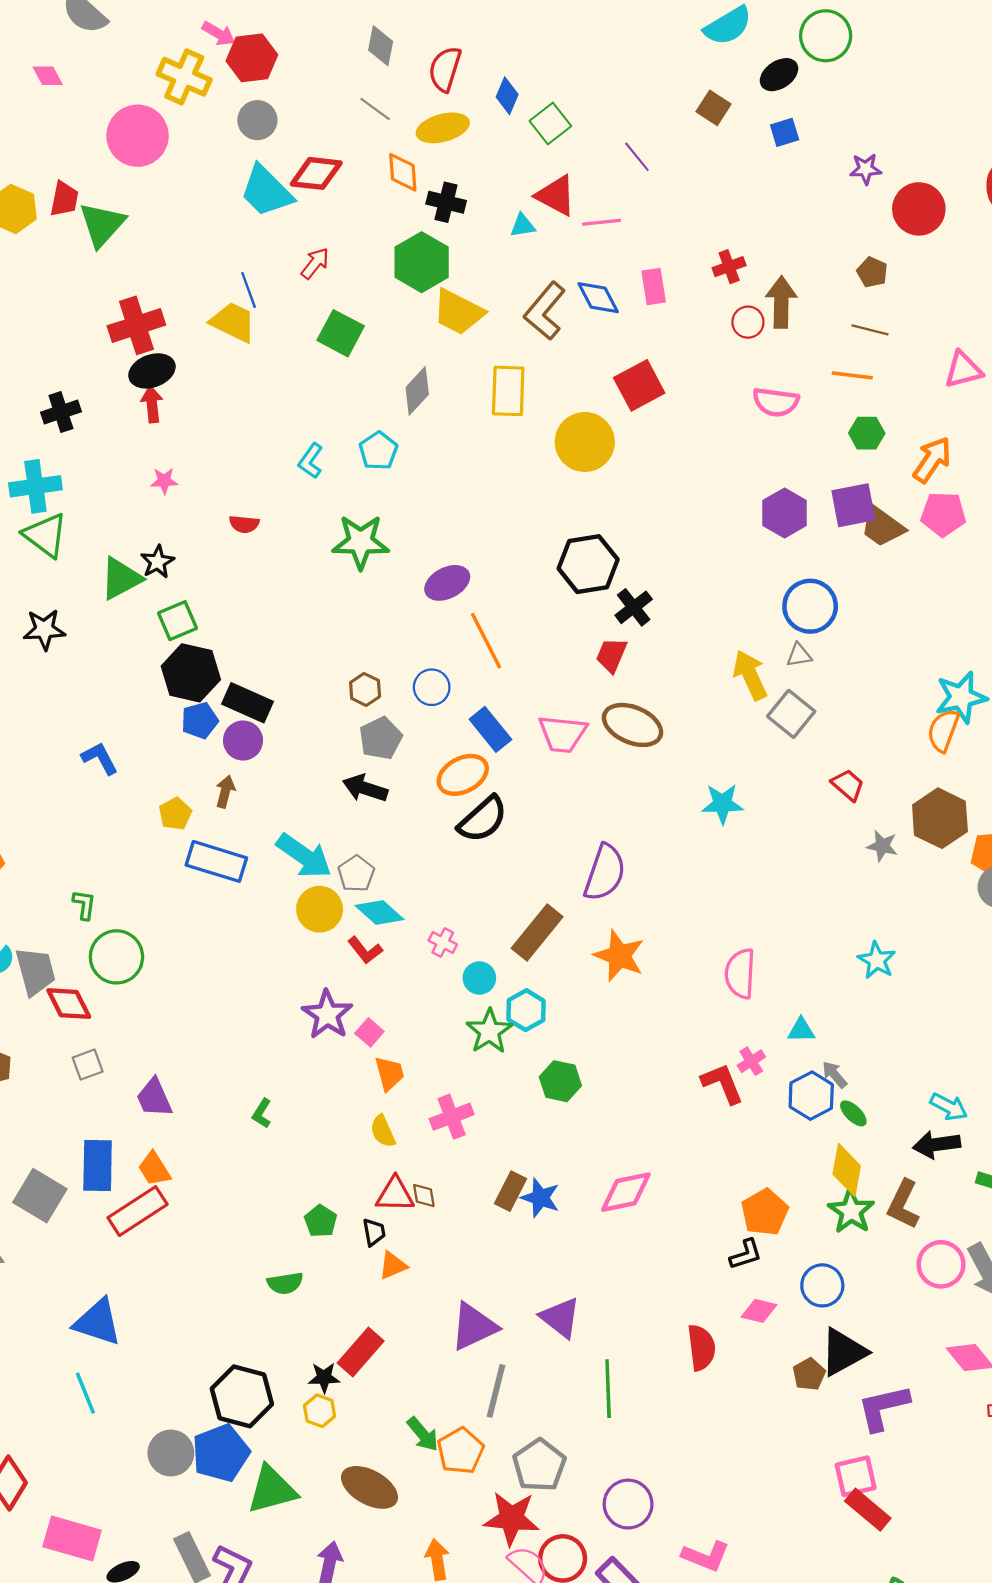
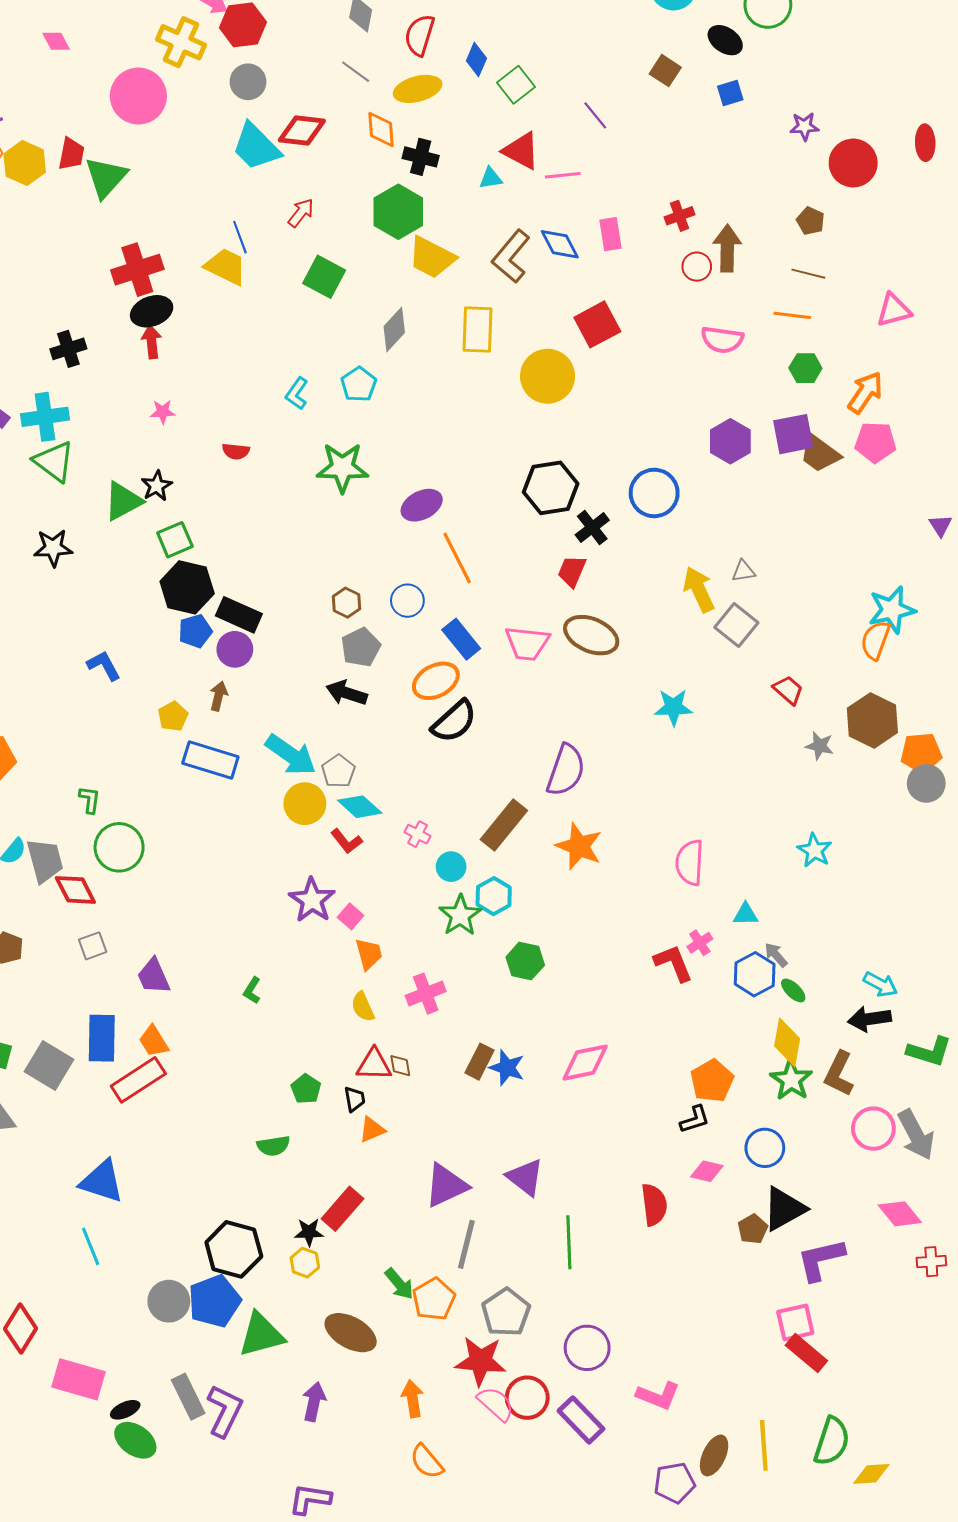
black ellipse: (779, 75) -> (725, 40), turned 68
blue circle: (810, 606) -> (654, 493), moved

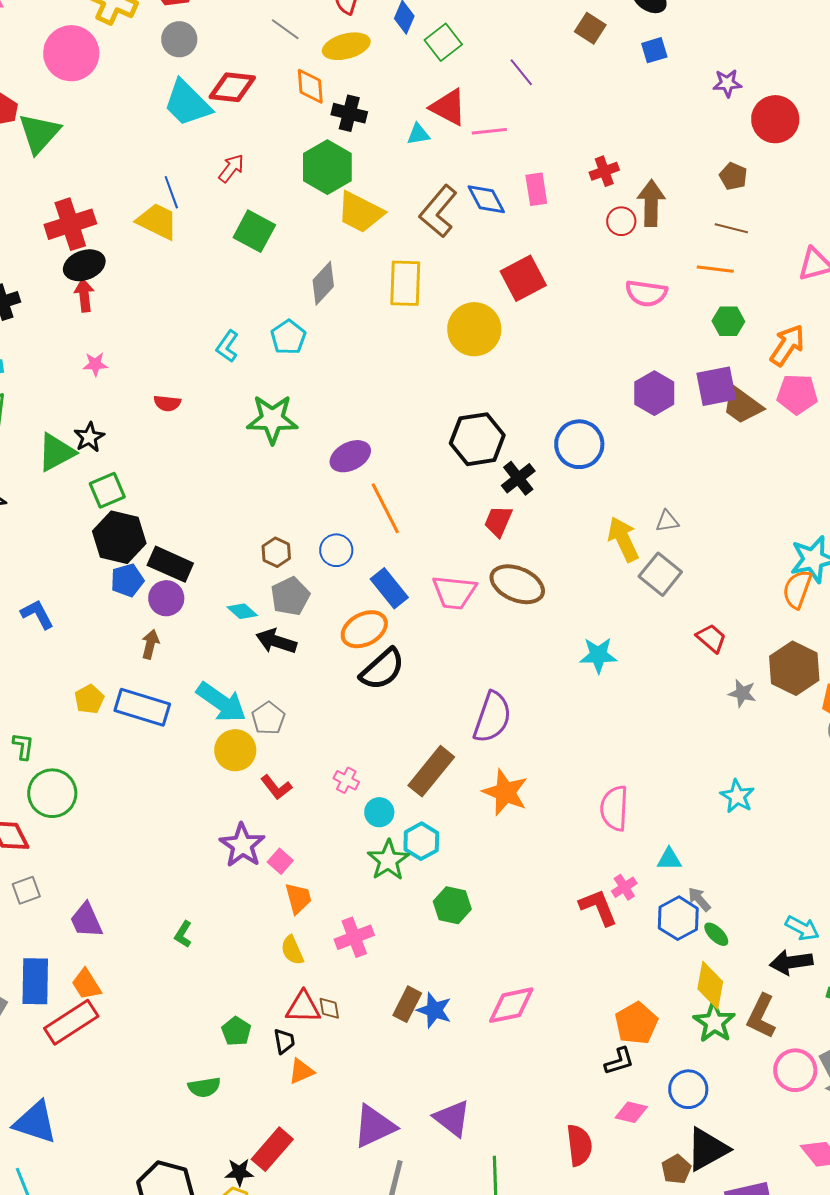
yellow pentagon: (173, 716) -> (89, 699), moved
cyan diamond: (360, 807) -> (242, 611), moved, size x0.7

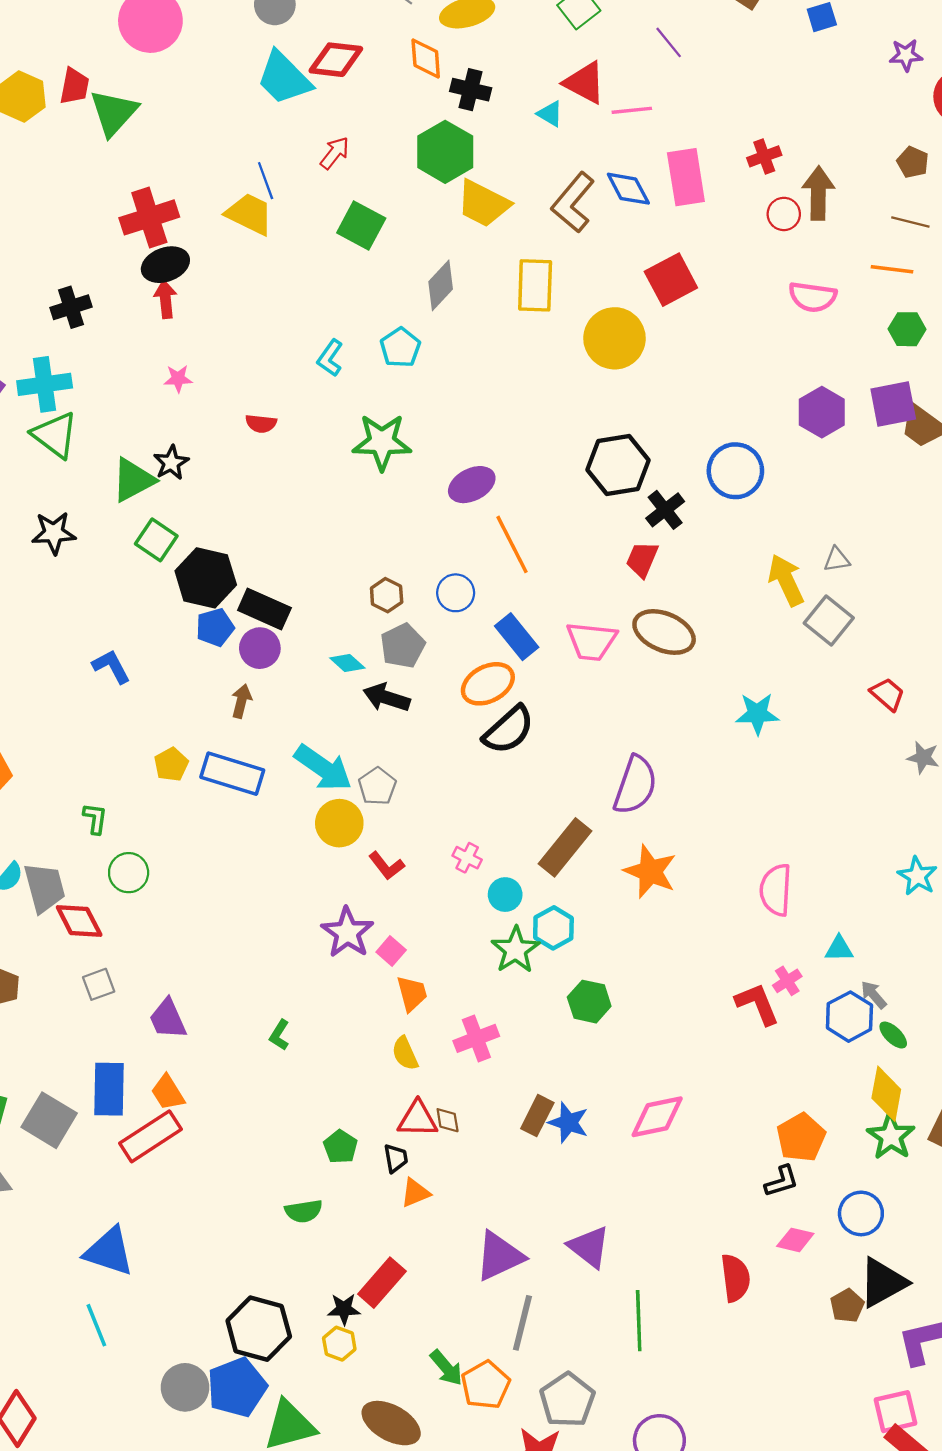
cyan triangle: (418, 134) -> (550, 114), turned 40
pink rectangle: (536, 189) -> (686, 177), size x1.5
green square: (107, 490) -> (156, 540), moved, turned -33
green circle: (52, 793) -> (129, 873), size x0.7

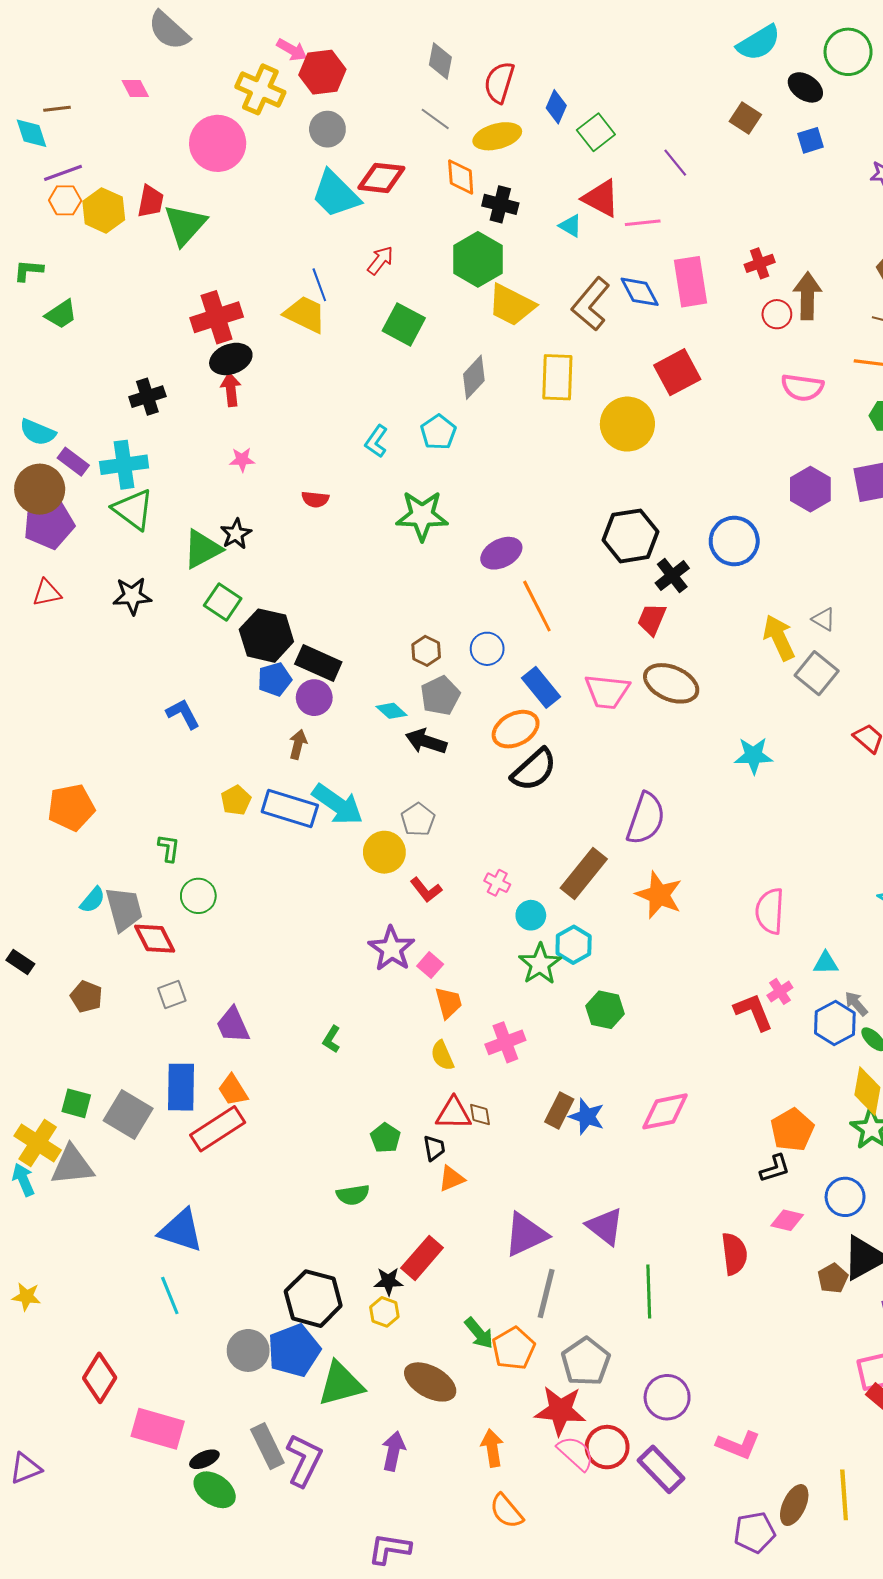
gray triangle: (837, 559) -> (824, 619), turned 40
cyan arrow: (323, 768) -> (338, 804), moved

